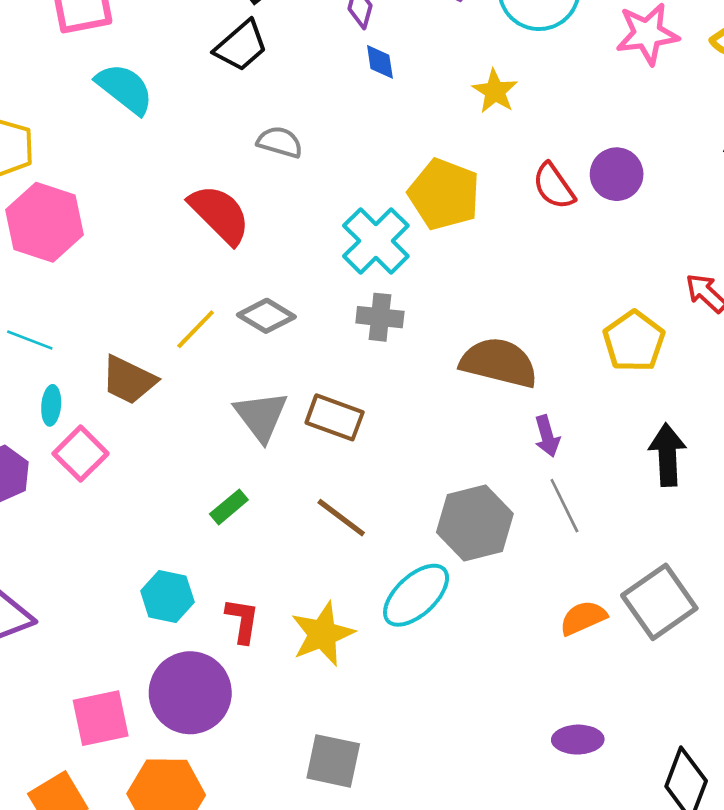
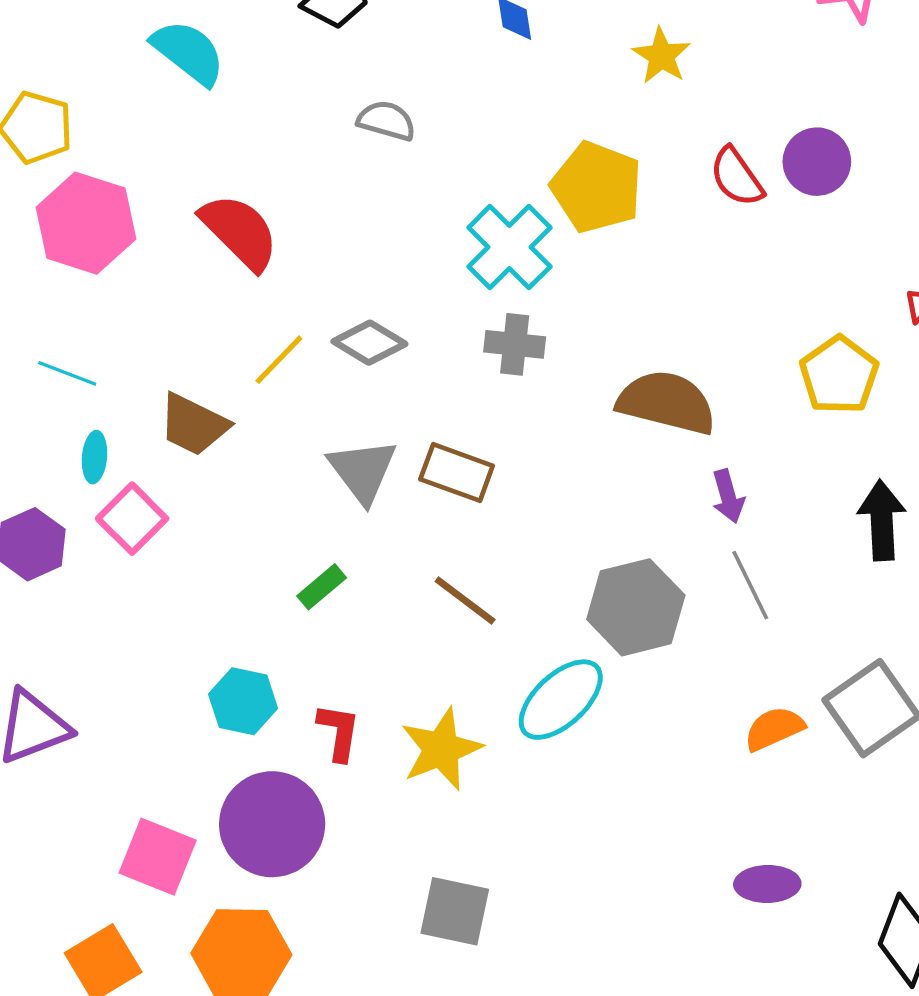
red semicircle: (220, 214) -> (240, 232), moved
pink square: (101, 718) -> (158, 857), turned 34

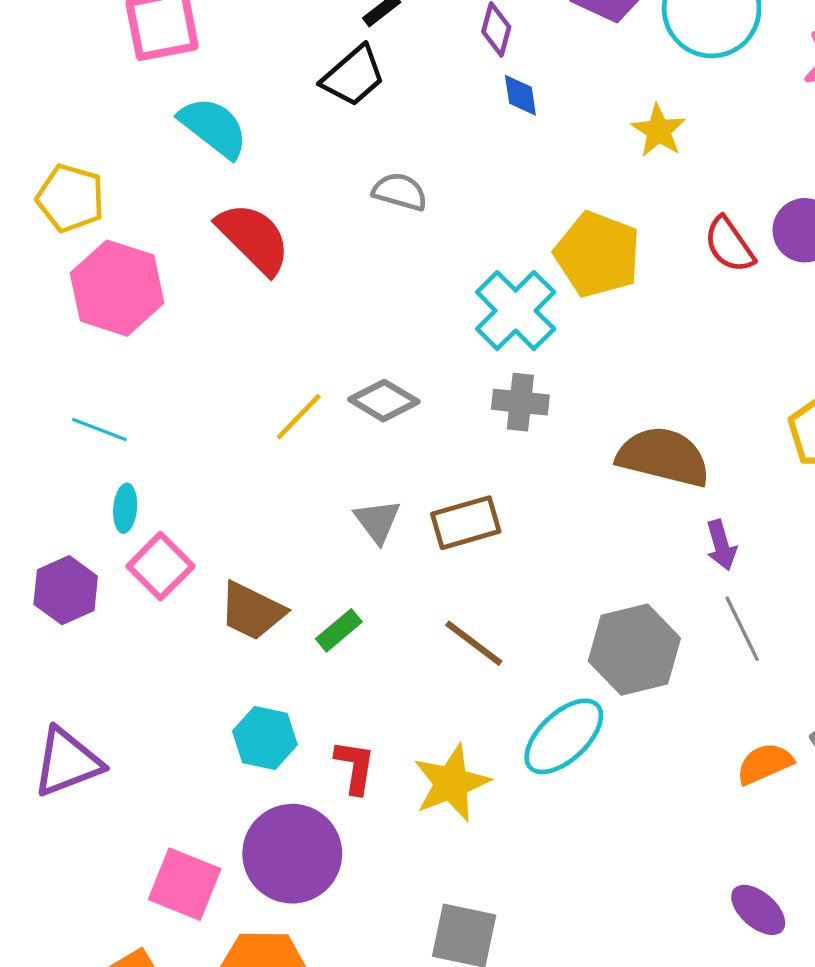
red semicircle: (240, 232) -> (254, 238), moved
brown trapezoid: (194, 425) -> (252, 611), moved
gray triangle: (363, 471) -> (377, 521), size x0.7
brown rectangle: (457, 472) -> (466, 523), turned -36
purple ellipse: (767, 884) -> (758, 910), turned 42

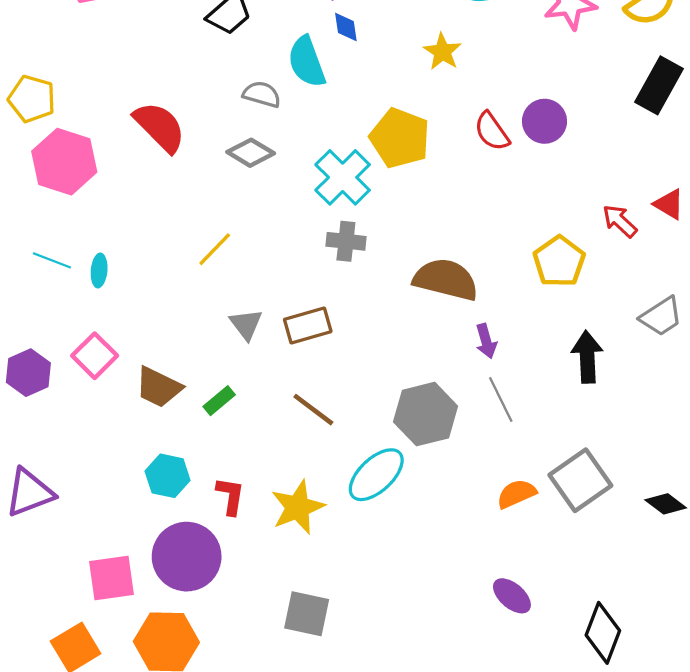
cyan semicircle: (213, 127) -> (307, 62), moved, turned -148
gray diamond: (384, 401) -> (251, 153), moved
yellow line: (299, 417) -> (215, 249), moved
cyan ellipse: (125, 508) -> (99, 270), moved
pink square: (185, 884) -> (111, 578), turned -30

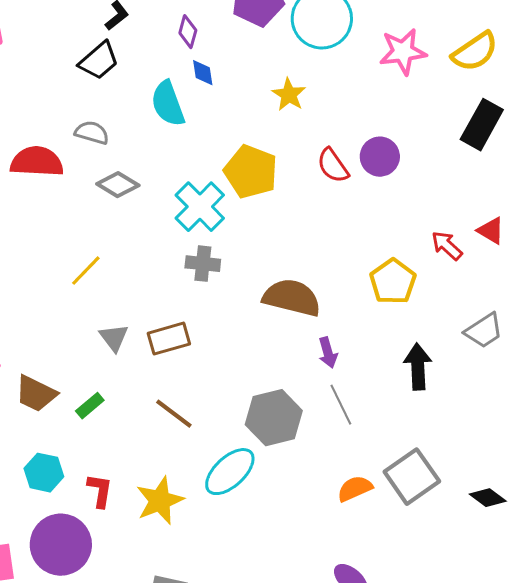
gray semicircle: (262, 94) -> (92, 133), moved
red semicircle: (160, 127) -> (37, 162), turned -42

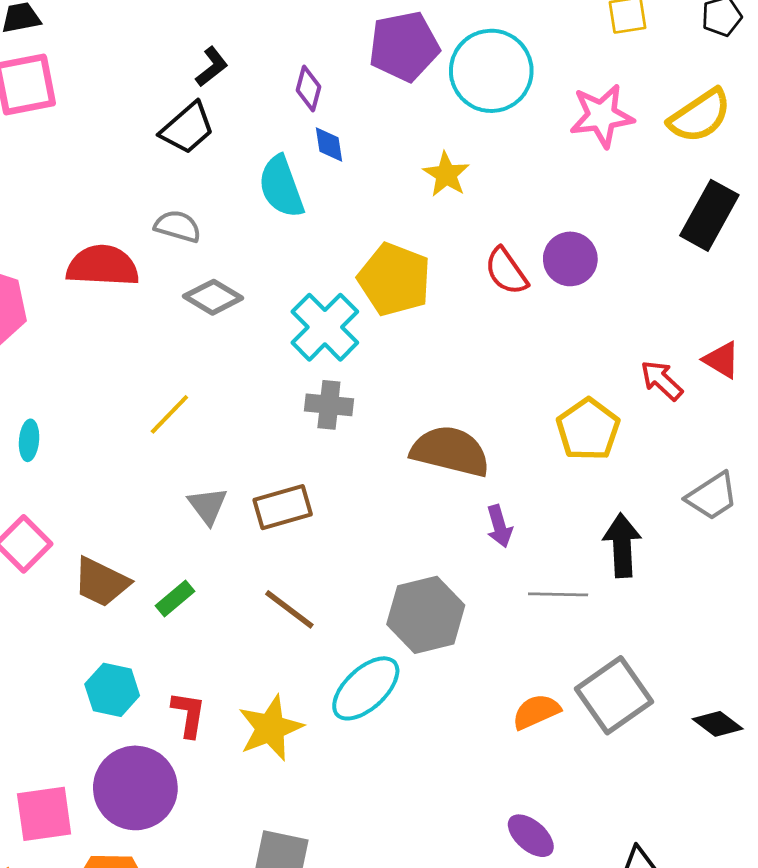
gray line: (341, 405) -> (558, 594), moved, turned -63

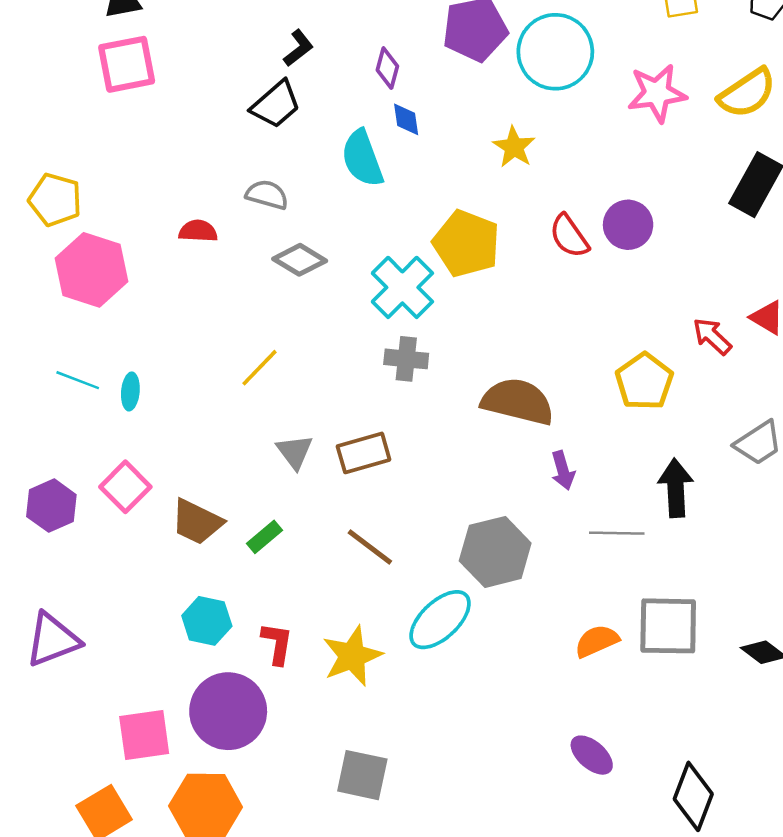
red semicircle: (103, 266) -> (198, 231), size x0.6
gray square: (614, 695) -> (668, 626), turned 36

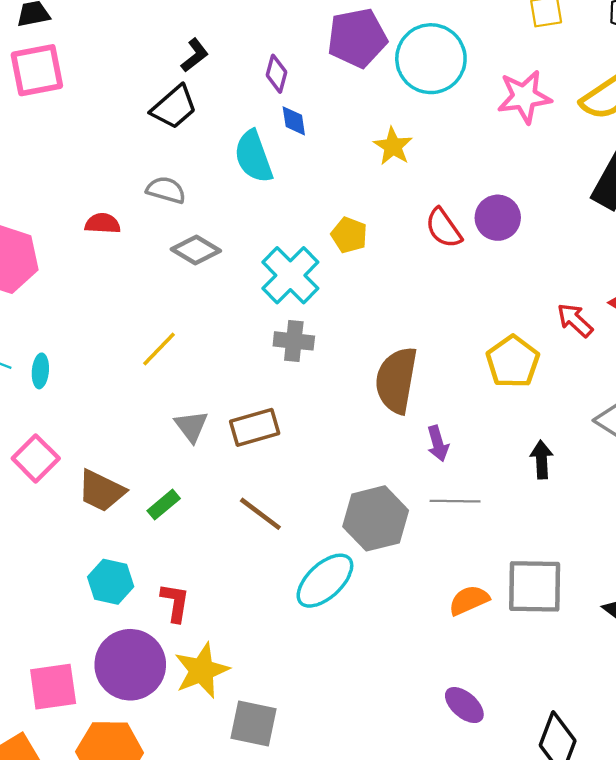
yellow pentagon: (466, 244) -> (349, 235), size x0.6
brown semicircle: (518, 402) -> (396, 380), turned -94
black arrow: (676, 488) -> (542, 460), size x0.7
gray line: (617, 533) -> (455, 501), moved
yellow star: (352, 656) -> (202, 670), moved

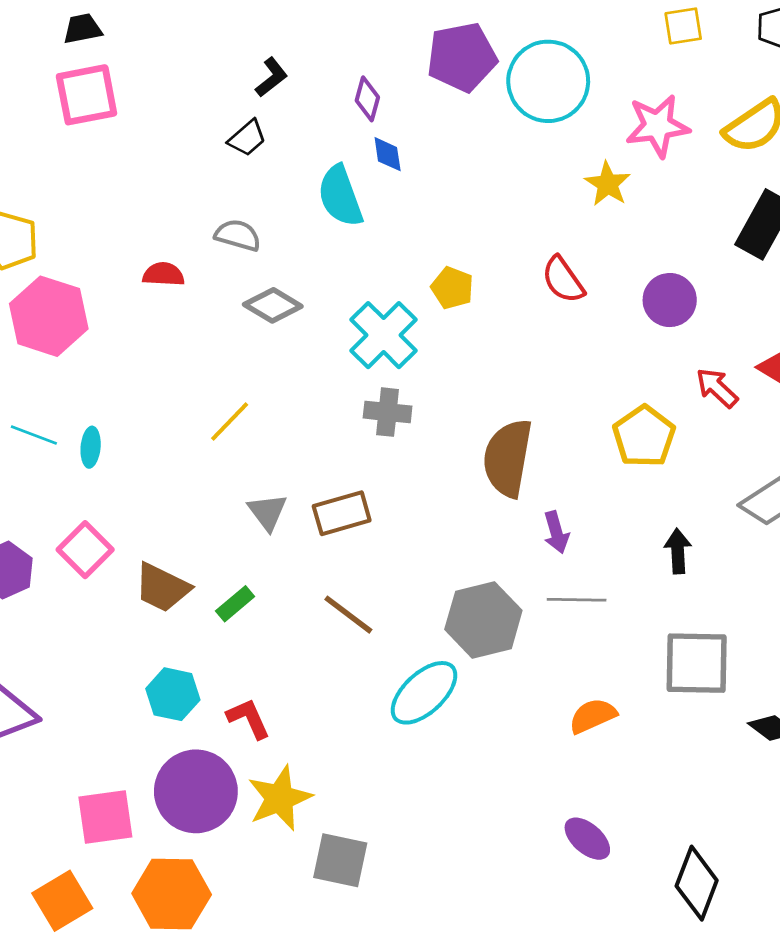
black trapezoid: (174, 107) -> (247, 138), size x0.7
yellow star: (393, 146) -> (608, 184), moved
purple circle: (498, 218) -> (670, 300), moved
gray square: (535, 586) -> (697, 663), moved
red L-shape: (175, 602) -> (249, 718), turned -33

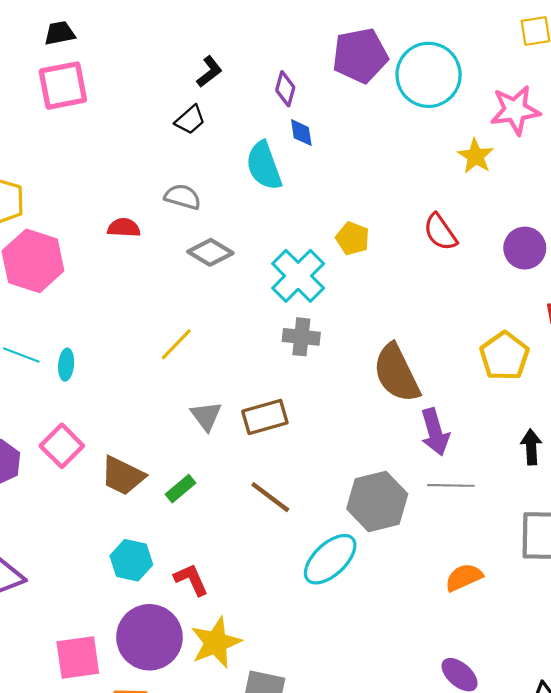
brown semicircle: (508, 458) -> (396, 373), turned -36
purple arrow: (556, 532) -> (435, 432), size x1.4

